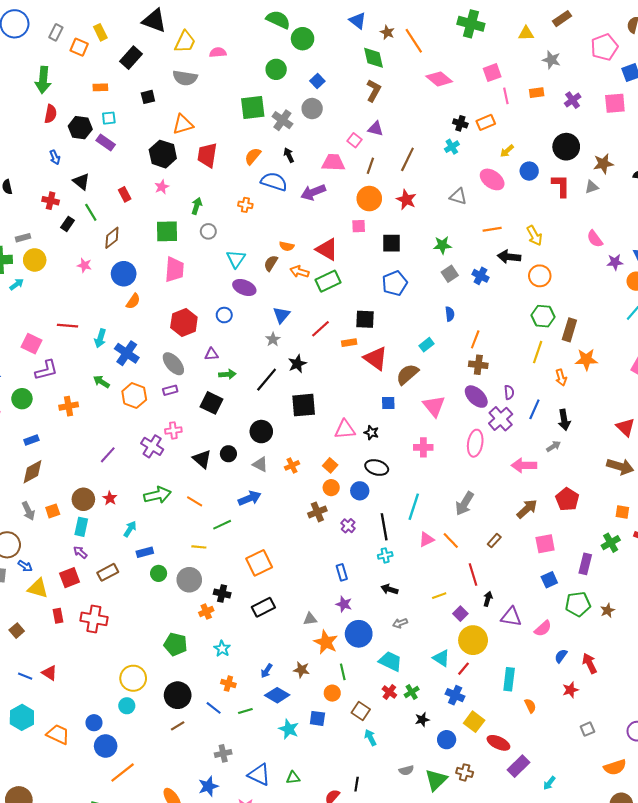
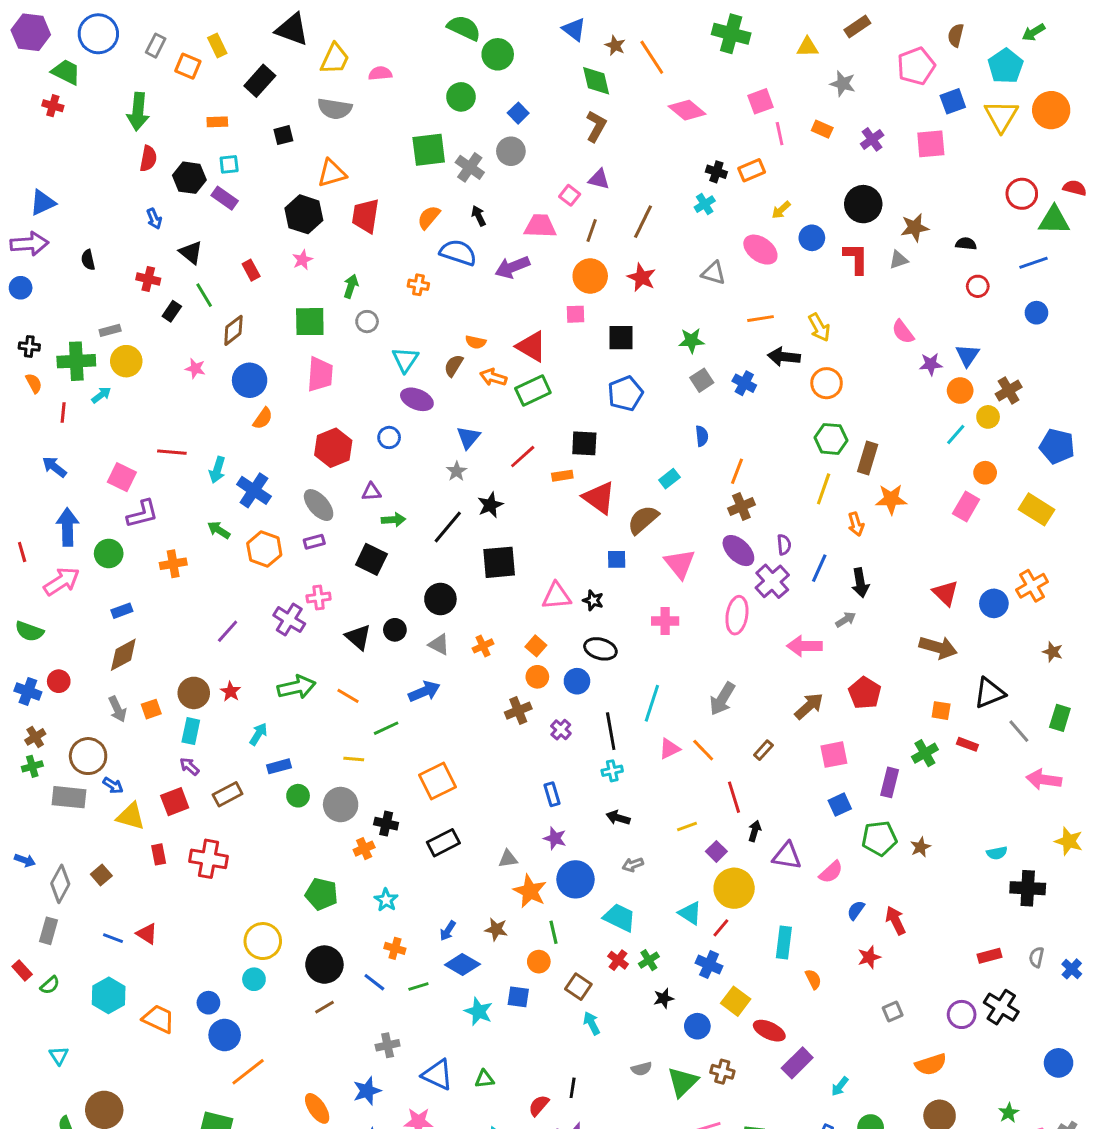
orange rectangle: (537, 93) -> (822, 129), turned 32
brown cross: (478, 365) -> (741, 506), turned -30

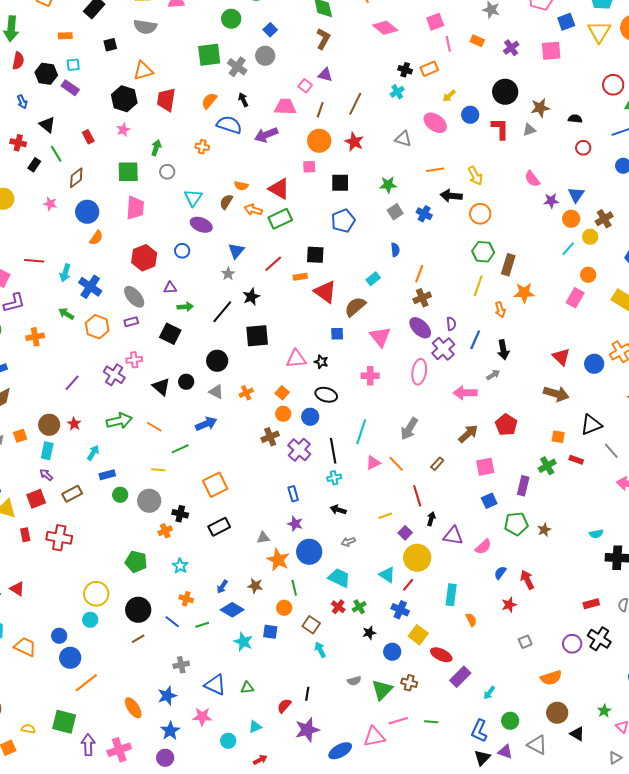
purple cross: (561, 730) -> (299, 450), size x1.6

